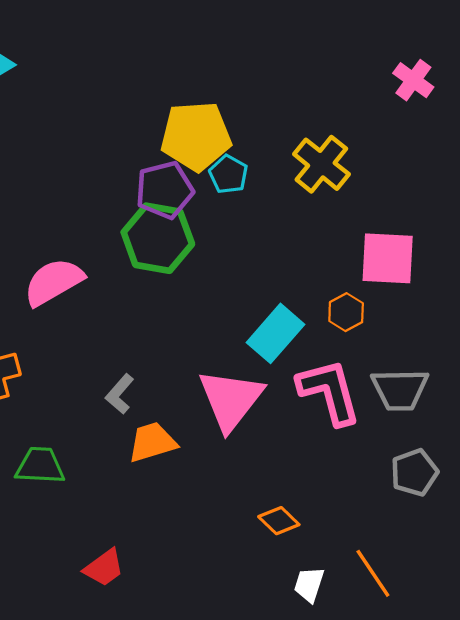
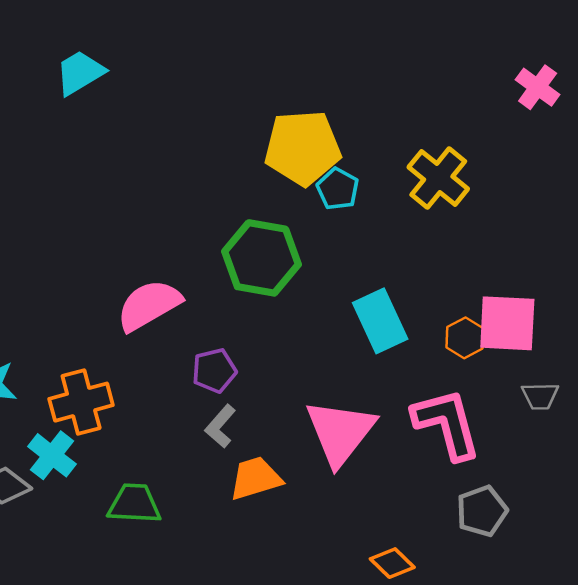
purple pentagon: (165, 190) -> (214, 371), moved, size x0.7
pink square: (388, 258) -> (507, 323), moved
cyan rectangle: (275, 333) -> (380, 321), moved, turned -66
gray trapezoid: (400, 389) -> (540, 396), moved, size x0.6
gray pentagon: (414, 472) -> (482, 511), moved

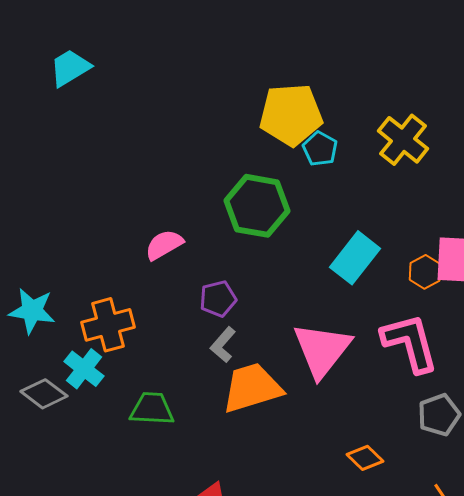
cyan trapezoid: (80, 73) -> (70, 68), moved
pink semicircle: (149, 305) -> (164, 245), size x0.7
cyan rectangle: (380, 321) -> (355, 258), turned 63
orange trapezoid: (255, 478) -> (252, 388), size x1.4

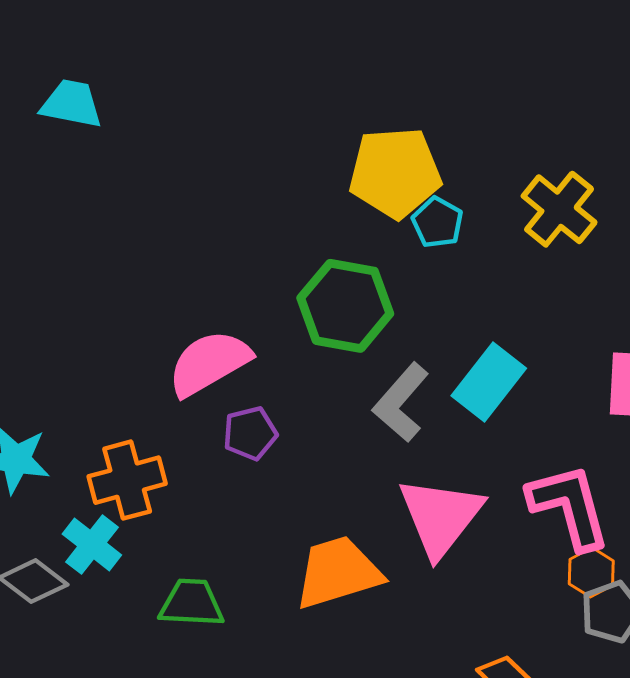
cyan trapezoid: (70, 68) -> (71, 104), turned 42
pink semicircle: (164, 245) -> (209, 363), size x1.5
orange hexagon: (425, 272) -> (591, 572), moved
purple pentagon: (218, 299) -> (250, 433), moved
gray L-shape: (223, 345) -> (401, 402), moved, size x1.5

